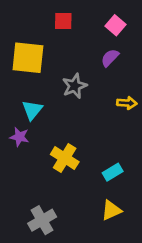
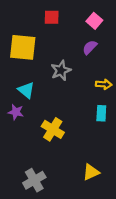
cyan triangle: (32, 110) -> (26, 90), turned -30
cyan rectangle: (113, 172) -> (101, 113), moved, turned -56

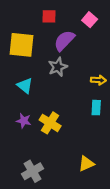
purple semicircle: (90, 47) -> (64, 41), moved, size x1.5
purple star: (16, 112) -> (24, 121), moved

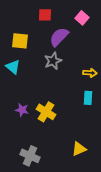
yellow square: (22, 45) -> (20, 41), size x0.7
cyan triangle: (25, 86) -> (13, 67), moved
gray cross: (32, 171) -> (30, 156), turned -36

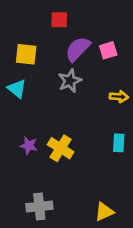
pink square: (82, 18) -> (108, 50), moved, turned 32
cyan rectangle: (88, 98) -> (119, 143), moved
yellow triangle: (79, 149) -> (104, 212), moved
gray cross: (30, 156) -> (39, 206), turned -30

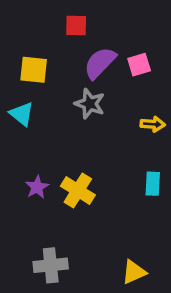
gray star: (70, 81) -> (90, 104), turned -30
purple star: (29, 146) -> (37, 187), turned 30

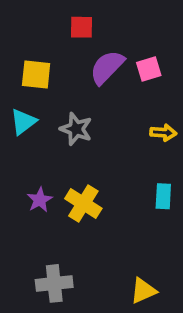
gray star: (90, 104) -> (76, 129), moved
cyan triangle: (22, 114) -> (23, 122), turned 44

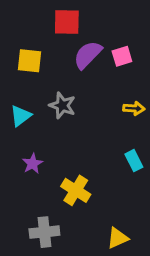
red square: (82, 27) -> (67, 22), size x1.4
cyan triangle: (23, 122) -> (21, 116), moved
cyan rectangle: (163, 196) -> (134, 161), turned -30
yellow cross: (83, 204) -> (76, 190), moved

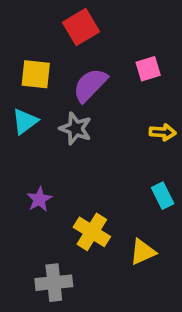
red square: (67, 22) -> (81, 27), turned -32
purple semicircle: (88, 55) -> (90, 85), moved
cyan triangle: (21, 116) -> (25, 121), moved
yellow triangle: (117, 238) -> (143, 252), moved

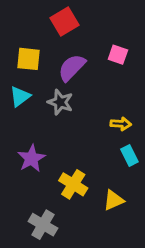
pink square: (148, 69) -> (118, 55), turned 36
yellow arrow: (163, 132) -> (121, 124), moved
purple star: (39, 199) -> (31, 158), size x1.4
gray cross: (54, 283) -> (43, 225), turned 36

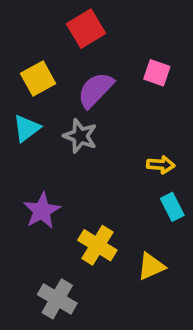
yellow square: (29, 59) -> (38, 78), turned -35

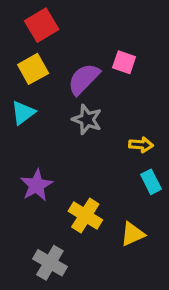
red square: (86, 29) -> (42, 25), moved
pink square: (157, 73) -> (124, 62), moved
gray star: (80, 136) -> (87, 119), moved

